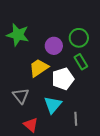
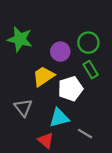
cyan triangle: (53, 105) -> (59, 118), turned 36
gray line: (76, 119) -> (85, 134), turned -56
red triangle: (31, 125) -> (46, 140), moved

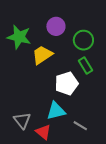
purple circle: (60, 52) -> (56, 26), moved
yellow trapezoid: (43, 76) -> (42, 55), moved
gray triangle: (23, 108) -> (22, 120), moved

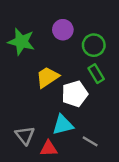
yellow trapezoid: (42, 55) -> (47, 77), moved
red triangle: (43, 132) -> (49, 148), turned -42

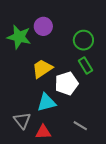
purple circle: (63, 30) -> (43, 26), moved
cyan triangle: (63, 125) -> (46, 102), moved

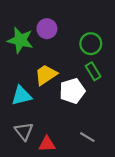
cyan triangle: (46, 102) -> (22, 96), moved

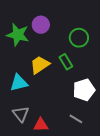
green rectangle: (93, 71) -> (66, 62), moved
white pentagon: (72, 91) -> (84, 90), moved

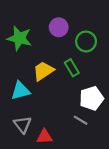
purple circle: (41, 25) -> (59, 27), moved
gray line: (76, 119) -> (81, 120), moved

